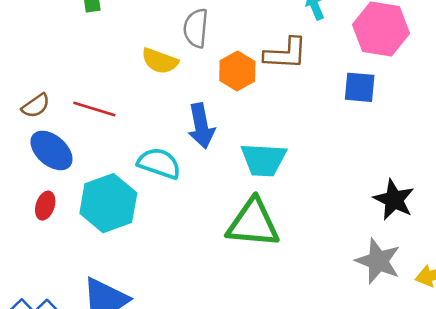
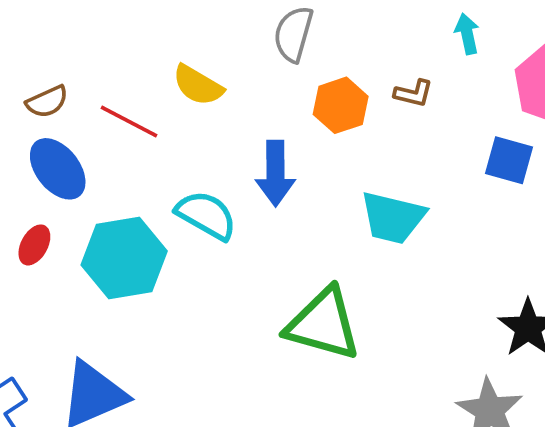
brown L-shape: (286, 54) -> (413, 93), size x0.6
yellow semicircle: (160, 61) -> (198, 85), moved
cyan trapezoid: (264, 160) -> (393, 218), moved

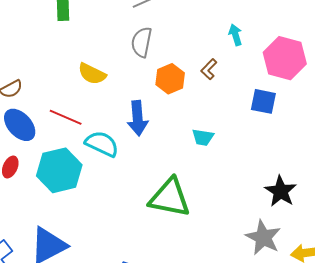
brown L-shape: (413, 93) -> (209, 69), turned 125
red line: (129, 122) -> (66, 117), moved
cyan trapezoid: (393, 218) -> (203, 137), size x0.6

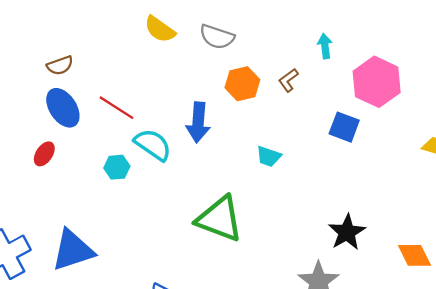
gray semicircle: (142, 42) -> (217, 37), turned -92
yellow semicircle: (92, 74) -> (160, 29), moved
cyan hexagon: (59, 170) -> (117, 167), moved, size x0.5

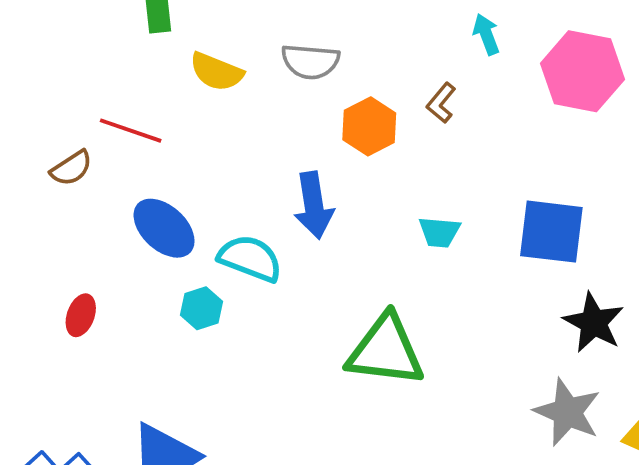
blue ellipse: (63, 108) -> (164, 228), moved
red line: (116, 108) -> (131, 131), moved
blue square: (344, 127) -> (551, 232), moved, size x1.4

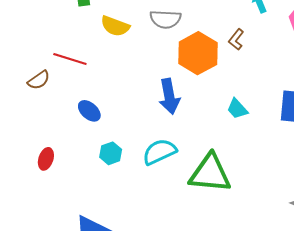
orange hexagon: (369, 126) -> (198, 53), size x1.4
blue ellipse: (164, 228) -> (89, 111), size x0.7
cyan trapezoid: (439, 232) -> (237, 109), turned 45
cyan semicircle: (250, 258) -> (159, 152), moved, turned -44

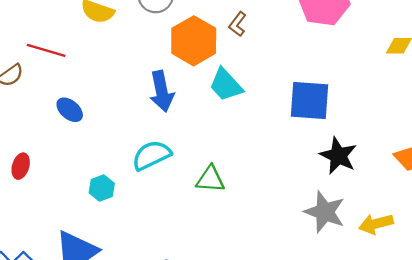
cyan trapezoid: (237, 109) -> (226, 85), moved, size x1.4
cyan hexagon: (111, 153) -> (102, 188), moved
green triangle: (210, 173) -> (210, 179), size x0.6

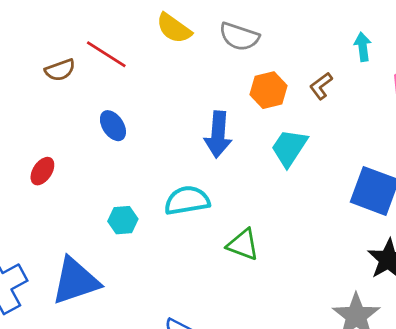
orange hexagon: (194, 41) -> (268, 90), size x0.7
cyan trapezoid: (226, 85) -> (289, 148), turned 60

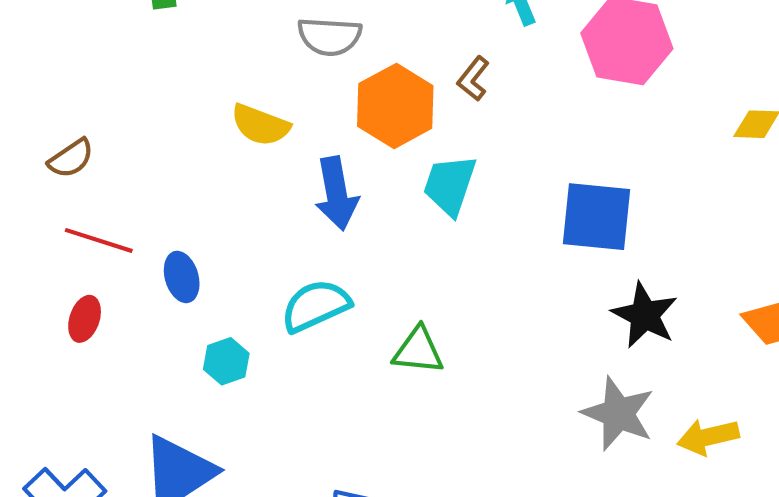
yellow semicircle: (174, 28) -> (260, 125), moved
red line: (106, 54) -> (99, 240), moved
orange hexagon: (268, 90) -> (395, 106), size x1.4
blue ellipse: (113, 126) -> (182, 277), moved, turned 32

